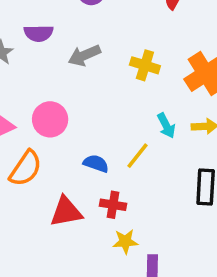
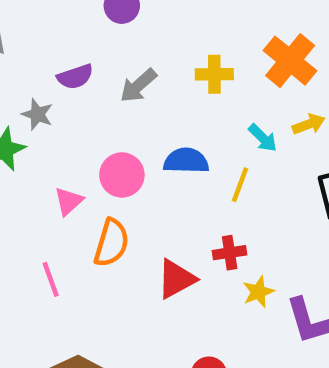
blue semicircle: (96, 164) -> (186, 161), moved, size x1.4

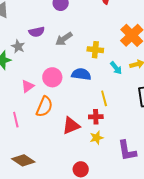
yellow cross: (214, 74) -> (95, 50), moved
yellow line: (240, 185) -> (104, 98), moved, turned -42
yellow star: (258, 292) -> (97, 138), moved

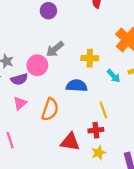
purple semicircle: (37, 32) -> (19, 79), moved
pink circle: (52, 77) -> (37, 65), moved
orange semicircle: (44, 107) -> (50, 109), moved
red triangle: (71, 126) -> (70, 142), turned 36

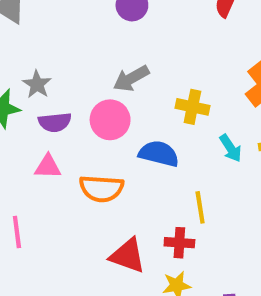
pink circle: (37, 65) -> (110, 120), moved
pink triangle: (20, 103) -> (48, 167), turned 32
orange semicircle: (50, 109) -> (101, 189), turned 65

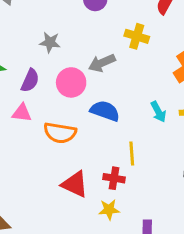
gray arrow: (131, 78) -> (102, 63), moved
gray star: (37, 84) -> (50, 42), moved, turned -30
yellow cross: (192, 107) -> (137, 36), moved
purple semicircle: (55, 122) -> (30, 80), turned -65

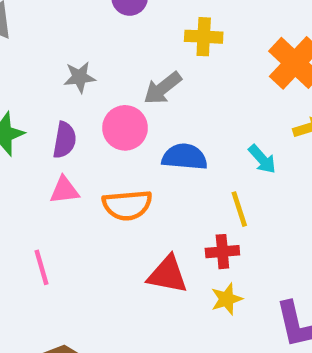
cyan arrow: (158, 112) -> (262, 159), moved

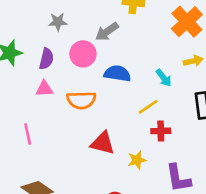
yellow line: (239, 209) -> (148, 107), turned 70
red cross: (222, 252) -> (161, 131), moved

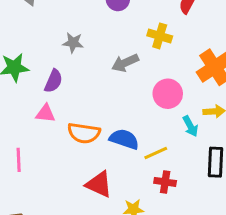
pink circle: (83, 54) -> (168, 94), moved
blue semicircle: (117, 74) -> (124, 139), moved
cyan arrow: (164, 78) -> (190, 126), moved

